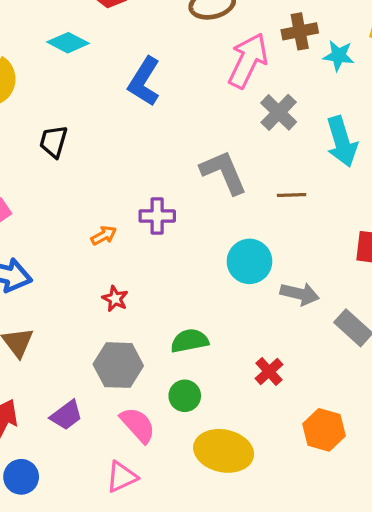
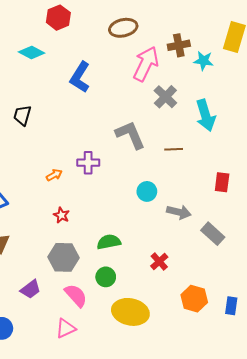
cyan circle: (249, 261) -> (147, 191), size x0.7

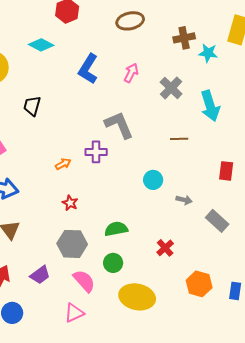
pink arrow: (146, 64) -> (131, 73), moved, size x0.6
gray L-shape: (130, 135) -> (119, 125), moved
gray arrow: (179, 212) -> (184, 200), size x0.7

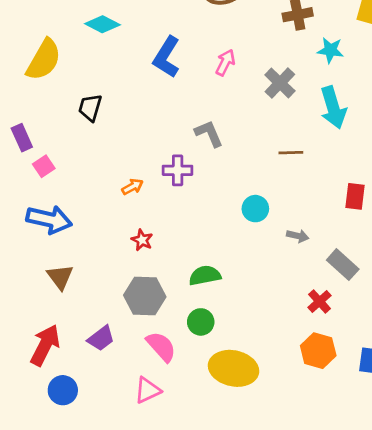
cyan star: (208, 53) -> (330, 50), moved
gray L-shape: (119, 125) -> (209, 133), size x0.7
red cross: (165, 248) -> (320, 301), moved

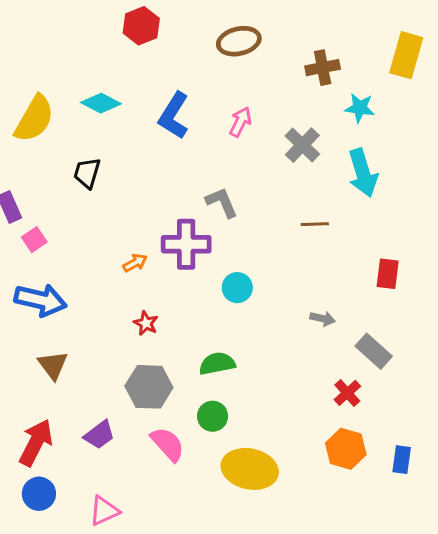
cyan diamond: (102, 24) -> (101, 103), moved
purple cross: (178, 170) -> (186, 244), size x1.4
cyan circle: (255, 209) -> (237, 288), moved
blue circle: (63, 390) -> (39, 494), moved
pink triangle: (147, 390) -> (104, 511), moved

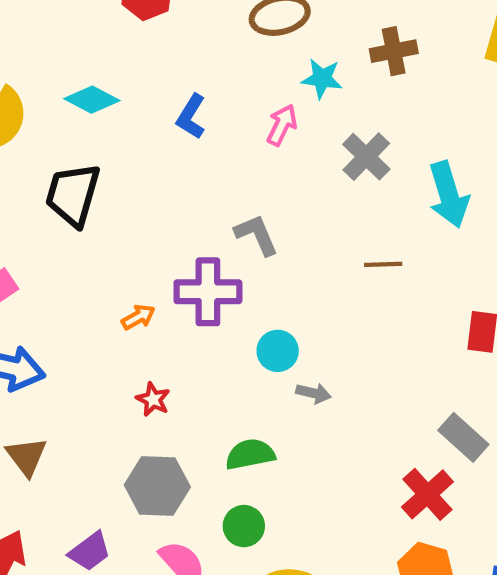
cyan star: (360, 108) -> (322, 79), moved
blue L-shape: (174, 116) -> (191, 117), size x0.7
black trapezoid: (87, 173) -> (73, 195), size x1.5
gray arrow: (323, 319) -> (313, 393), moved
red cross: (347, 393) -> (427, 494), size x1.4

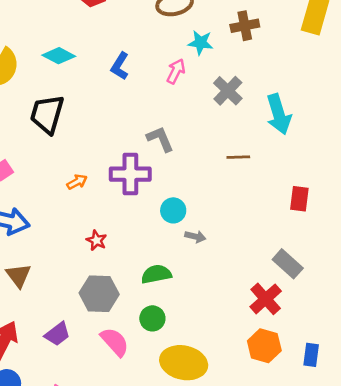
orange arrow: (138, 317) -> (77, 182), moved

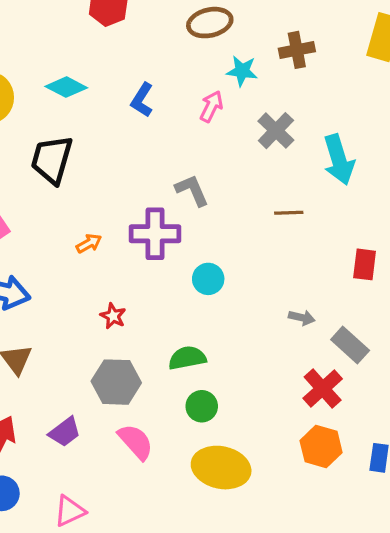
gray arrow: (195, 236) -> (302, 318), moved
green circle: (152, 318) -> (202, 406), moved

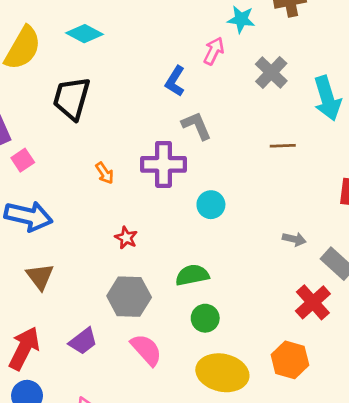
blue L-shape: (142, 100) -> (175, 81), moved
orange arrow: (89, 243) -> (105, 173), turned 85
orange hexagon: (321, 447) -> (290, 360), moved

